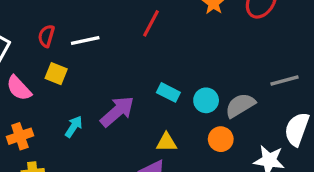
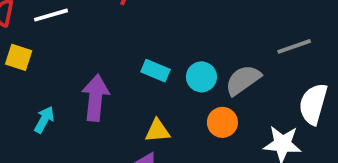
purple arrow: (117, 111) -> (95, 98), turned -39

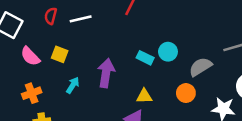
yellow square: (19, 57) -> (60, 54), moved
cyan circle: (201, 77) -> (168, 52), moved

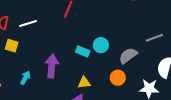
yellow square: (60, 54) -> (12, 46), moved

